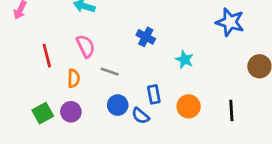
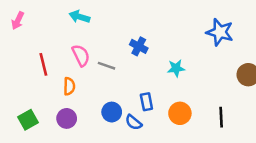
cyan star: (185, 60) -> (176, 68), turned -30
gray line: (110, 72) -> (107, 66), moved
green square: (43, 113) -> (28, 120), moved

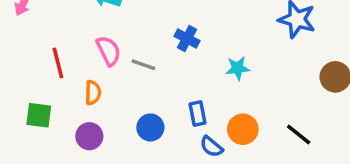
black line: (221, 117) -> (299, 134), turned -48
green square: (28, 120) -> (39, 115), moved, turned 36
blue semicircle: (134, 122) -> (211, 147), moved

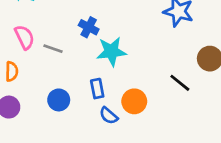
cyan star: (238, 68) -> (111, 51), moved, size x1.5
black line: (299, 134) -> (180, 83), moved

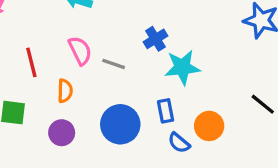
blue cross: (89, 27) -> (155, 39), turned 30
blue circle: (59, 100) -> (120, 124), size x1.5

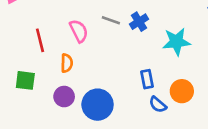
gray line: (114, 64) -> (111, 20), moved
cyan star: (182, 67) -> (176, 42), moved
blue circle: (120, 124) -> (98, 105), moved

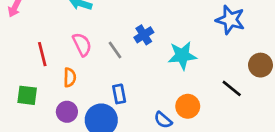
gray line: (111, 20) -> (115, 50), moved, turned 36
blue rectangle: (147, 79) -> (119, 94), moved

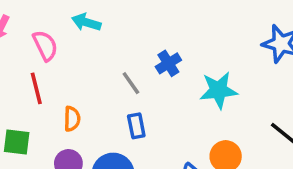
pink semicircle: (82, 44) -> (45, 46), moved
blue rectangle: (119, 94) -> (136, 126), moved

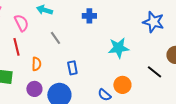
blue cross: (168, 63) -> (89, 16), moved, turned 32
gray line: (131, 83) -> (55, 38), moved

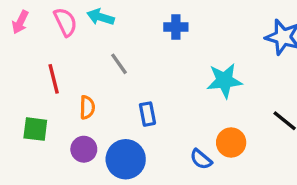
pink semicircle: (21, 23) -> (65, 22), moved

